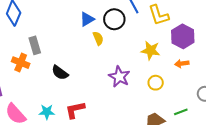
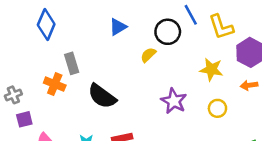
blue triangle: (87, 19) -> (118, 27), moved
yellow semicircle: (98, 38) -> (148, 55), turned -112
black semicircle: (60, 73) -> (102, 96), size x1.4

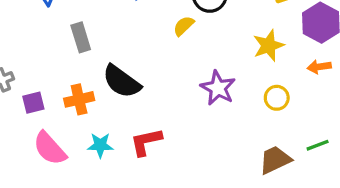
yellow star: (211, 69) -> (269, 46), turned -30
orange cross: (55, 84) -> (79, 99), moved, turned -35
purple square: (24, 119) -> (33, 103), moved

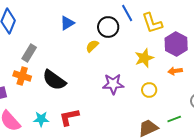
gray rectangle: (81, 37) -> (29, 53), turned 48
purple star: (218, 88) -> (113, 84), turned -30
orange cross: (79, 99) -> (22, 76), moved, turned 30

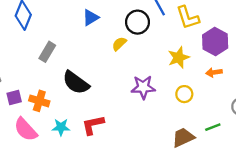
orange cross: (22, 76) -> (39, 101), moved

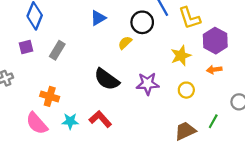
black semicircle: (76, 83) -> (107, 79), moved
purple square: (14, 97) -> (26, 47), moved
red L-shape: (93, 125) -> (100, 119), turned 60
green line: (213, 127) -> (213, 121), turned -40

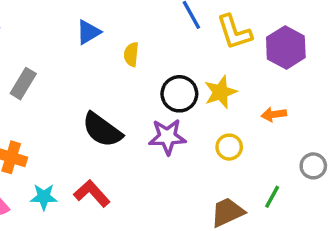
black circle: (142, 22) -> (179, 94), moved
purple hexagon: (215, 41) -> (286, 47), moved
yellow semicircle: (125, 43) -> (131, 54), moved, turned -40

